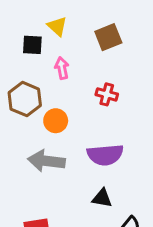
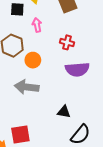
purple semicircle: (105, 155) -> (77, 69), moved

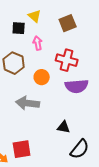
red cross: (67, 42) -> (67, 60), size x1.5
orange circle: (33, 60) -> (42, 77), moved

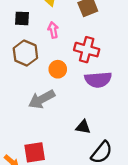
black square: (19, 28) -> (22, 18), moved
gray arrow: (28, 103) -> (42, 99), turned -35

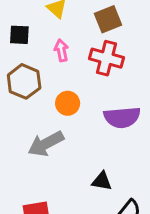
red cross: (87, 50) -> (107, 58), moved

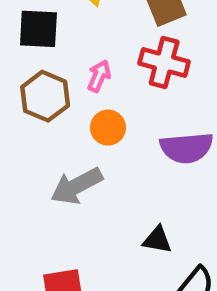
black square: (19, 35) -> (38, 29), size x1.4
pink arrow: (61, 50) -> (99, 76), moved, turned 35

